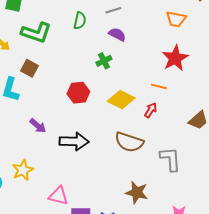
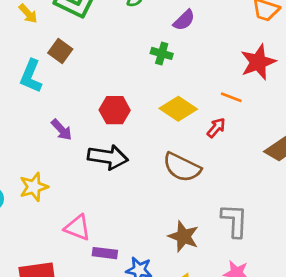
purple semicircle: (117, 34) -> (184, 20), turned 102
green cross: (104, 61) -> (162, 53), turned 35
red hexagon: (78, 93) -> (115, 110), moved
gray L-shape: (170, 159) -> (235, 221), moved

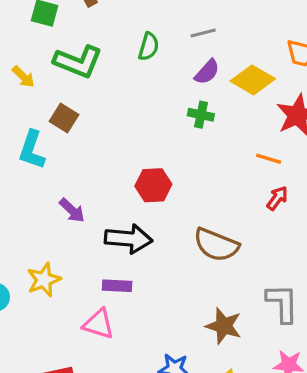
green cross: (162, 53) -> (201, 115), moved
yellow diamond: (178, 109) -> (253, 80), moved
red hexagon: (115, 110) -> (153, 185), moved
red arrow: (216, 128) -> (277, 198), moved
purple rectangle: (105, 253) -> (117, 286), moved

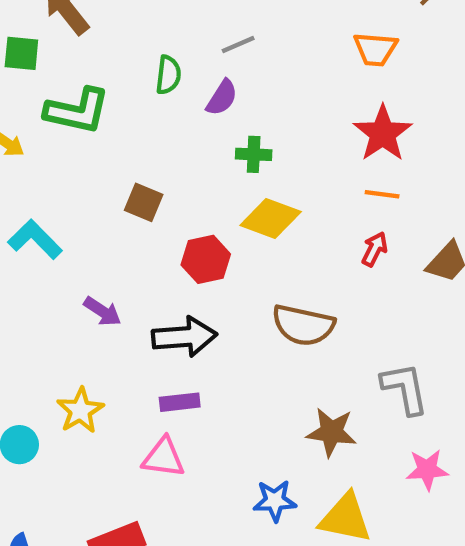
purple semicircle: (207, 72) -> (222, 98), moved
yellow diamond: (253, 80) -> (271, 219), moved
brown square: (64, 118) -> (144, 202), moved
cyan L-shape: (32, 150) -> (35, 239), turned 126
orange line: (269, 159) -> (382, 194), moved

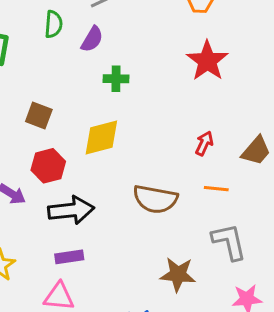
orange line: (382, 194) -> (216, 189), moved
yellow diamond: (271, 219) -> (101, 138), moved, turned -33
red hexagon: (206, 259) -> (48, 166), moved

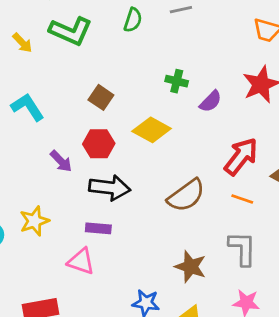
purple semicircle: (92, 39) -> (211, 101), moved
yellow diamond: (101, 138) -> (152, 130), turned 30
red arrow: (204, 143) -> (241, 156), size x1.8
brown semicircle: (155, 199) -> (186, 195), turned -60

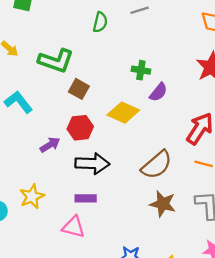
green L-shape: (71, 31) -> (56, 61), moved
purple semicircle: (211, 101) -> (158, 92), moved
purple arrow: (61, 161) -> (50, 145), turned -72
brown star: (190, 267) -> (163, 204), moved

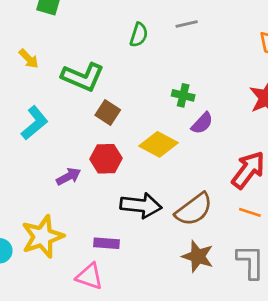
cyan L-shape: (18, 102) -> (35, 123), turned 84
black arrow: (92, 164) -> (141, 205), moved
yellow star: (32, 196) -> (43, 237), size x1.4

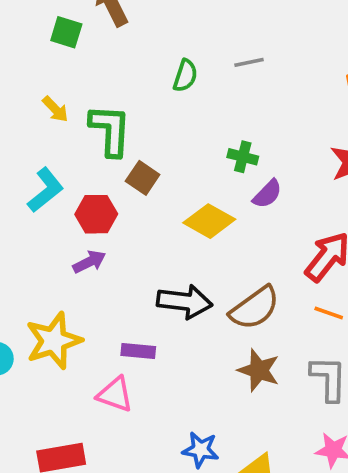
yellow arrow: (29, 59) -> (55, 109), moved
green L-shape: (83, 77) -> (110, 130), turned -111
red hexagon: (106, 159) -> (96, 214), moved

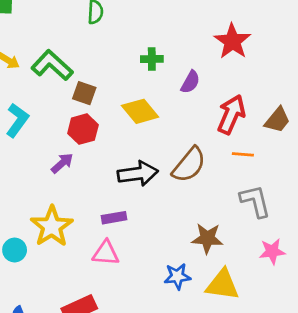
green L-shape: (110, 130) -> (52, 65), turned -36
purple semicircle: (267, 194) -> (190, 82), moved
red hexagon: (96, 214) -> (83, 129), moved
yellow diamond: (209, 221) -> (140, 111), turned 36
brown star: (259, 370) -> (207, 238), moved

